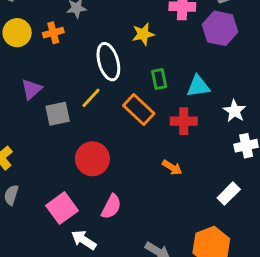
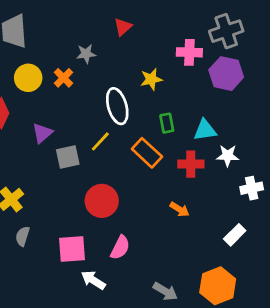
orange cross: (53, 33) -> (64, 78), turned -30
white star: (234, 111) -> (228, 156), moved, turned -30
pink square: (62, 208) -> (72, 249), turned 32

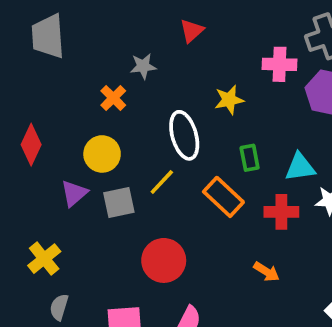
yellow circle: (28, 78) -> (102, 154), moved
purple triangle: (42, 133) -> (74, 193), moved

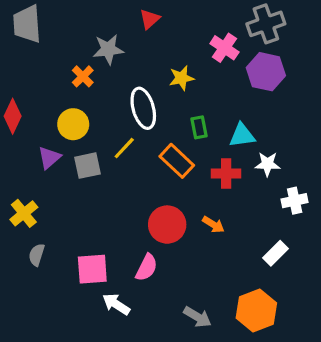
pink cross: (279, 64) -> (224, 48), turned 32
gray star: (143, 66) -> (108, 49), size x1.4
red circle: (164, 260) -> (167, 225), moved

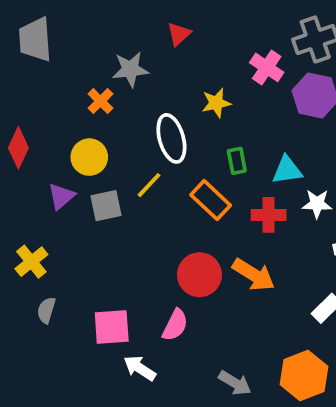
orange arrow: (213, 225) -> (254, 275), size x1.6

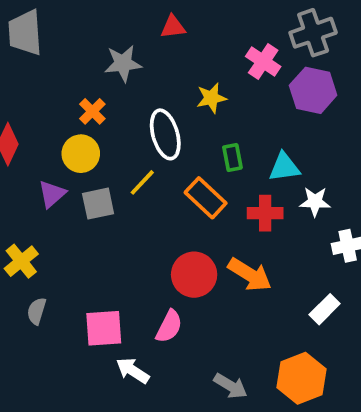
red triangle: (179, 34) -> (173, 27), turned 35
orange cross: (100, 101) -> (92, 111), moved

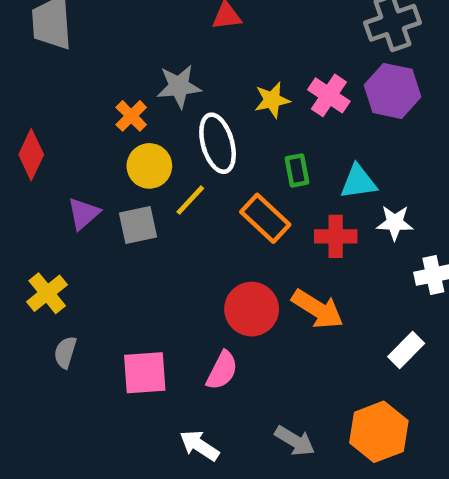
pink cross: (263, 62) -> (329, 95), moved
gray star: (123, 63) -> (179, 86), moved
yellow circle: (81, 154) -> (149, 166), moved
white arrow: (133, 371) -> (199, 445), moved

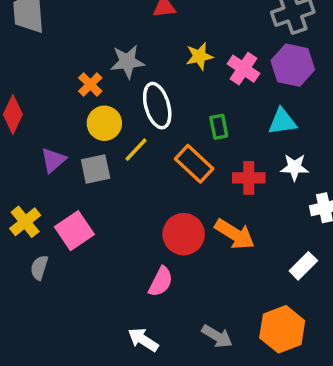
yellow star: (272, 100) -> (199, 56), moved
cyan triangle: (358, 182) -> (282, 121), moved
pink square: (145, 373) -> (74, 231), moved, turned -30

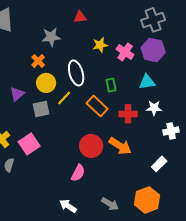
gray star: (127, 62) -> (51, 37), moved
purple triangle: (53, 160) -> (17, 94), moved

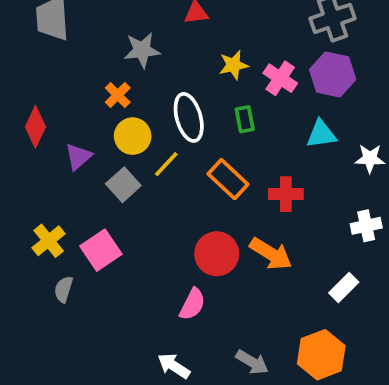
green rectangle: (111, 85) -> (245, 119), moved
white star: (154, 108) -> (370, 159), moved
gray square: (41, 109) -> (123, 185), turned -30

